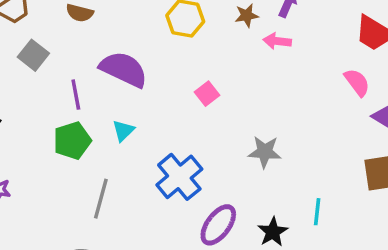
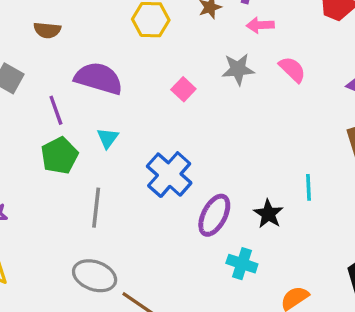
pink arrow: (277, 41) -> (260, 25), moved
pink semicircle: (357, 82) -> (292, 69), moved
gray star: (265, 152) -> (238, 69), moved

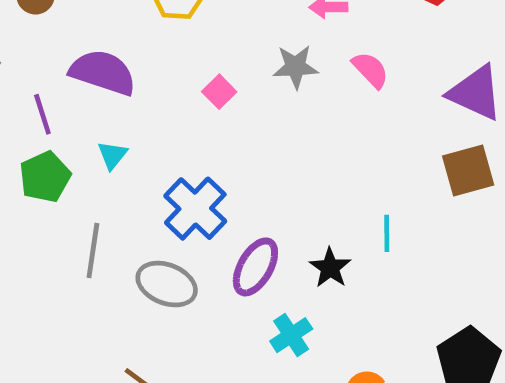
cyan cross: (242, 264) -> (291, 335), turned 36
gray ellipse: (95, 276) -> (167, 284), moved

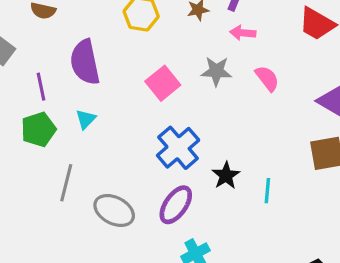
purple semicircle: (103, 72) -> (85, 62), turned -126
pink square: (219, 92) -> (163, 83), size x1.5
blue cross: (195, 209) -> (178, 148), moved
black star: (330, 268) -> (226, 176), moved

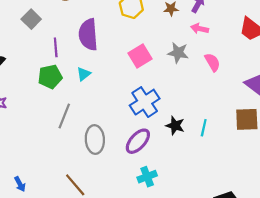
black star: (226, 176) -> (175, 126), turned -30
cyan line: (267, 191) -> (204, 128), moved
gray ellipse: (114, 210) -> (95, 140), turned 52

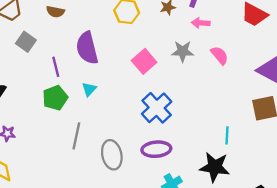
black star: (175, 126) -> (215, 167), moved, size x1.5
cyan line: (204, 128) -> (227, 135), moved
purple ellipse: (138, 141) -> (156, 149), turned 52

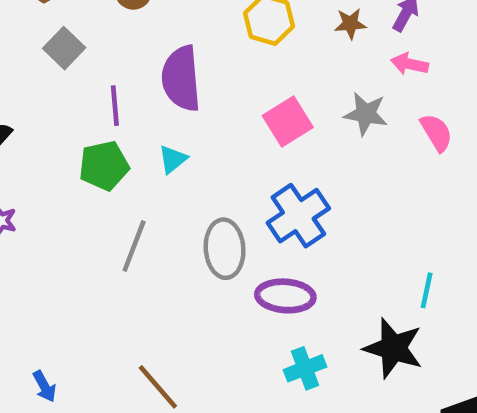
gray ellipse: (112, 155) -> (225, 249), moved

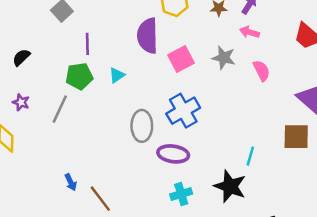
purple semicircle: (181, 79) -> (148, 36), moved
gray line: (134, 246) -> (60, 109), moved
blue arrow: (44, 386) -> (71, 182), moved

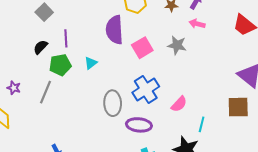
black semicircle: (21, 57) -> (40, 47), moved
pink semicircle: (261, 71) -> (179, 104), moved, turned 72

